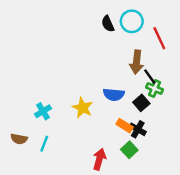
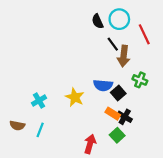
black line: (150, 77) -> (113, 44), moved
black square: (141, 103) -> (118, 93), moved

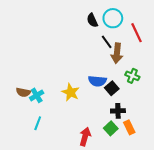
orange rectangle: (113, 114) -> (129, 127), moved, turned 32
black cross: (125, 117) -> (118, 111), turned -32
brown semicircle: (17, 125) -> (23, 92), moved

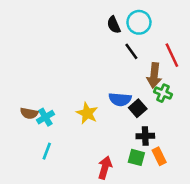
red line: (136, 33) -> (172, 55), moved
brown arrow: (117, 53) -> (154, 75), moved
green square: (111, 128) -> (136, 157), turned -32

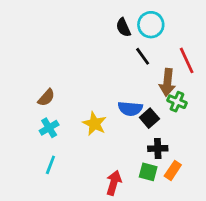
brown semicircle: (29, 113) -> (46, 98), moved, turned -60
orange rectangle: (159, 156) -> (173, 170), turned 60

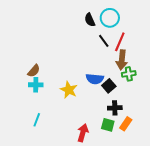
red line: (187, 60) -> (120, 42), moved, turned 48
green cross: (177, 102) -> (129, 74), turned -32
cyan cross: (49, 128) -> (36, 85), moved, turned 32

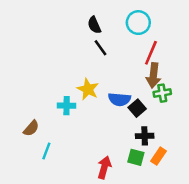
black semicircle: (90, 20) -> (94, 25), moved
black line: (104, 41) -> (101, 48), moved
brown semicircle: (34, 71) -> (31, 128), moved
cyan cross: (36, 85) -> (67, 106), moved
yellow star: (69, 90) -> (88, 89), moved

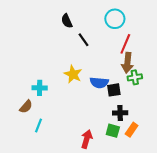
black semicircle: (94, 25) -> (67, 21), moved
cyan cross: (67, 106) -> (40, 88), moved
black square: (137, 108) -> (114, 90), turned 32

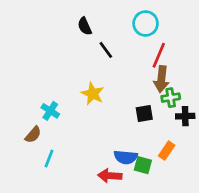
blue semicircle: (99, 83) -> (126, 157), moved
cyan cross: (40, 88) -> (50, 111), turned 32
black cross: (120, 113) -> (185, 116), moved
orange rectangle: (132, 130) -> (167, 151), moved
red arrow: (87, 139) -> (110, 176), turned -102

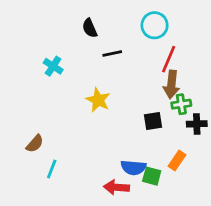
black line: (106, 50) -> (112, 53), turned -66
cyan cross: (50, 111) -> (53, 66), moved

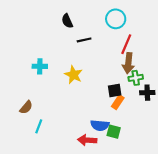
cyan cross: (53, 66) -> (40, 66), moved, turned -32
orange rectangle: (177, 161) -> (118, 102), moved

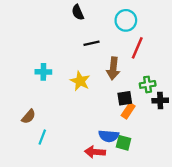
black semicircle: (67, 21) -> (78, 12), moved
brown arrow: (128, 63) -> (113, 68), moved

